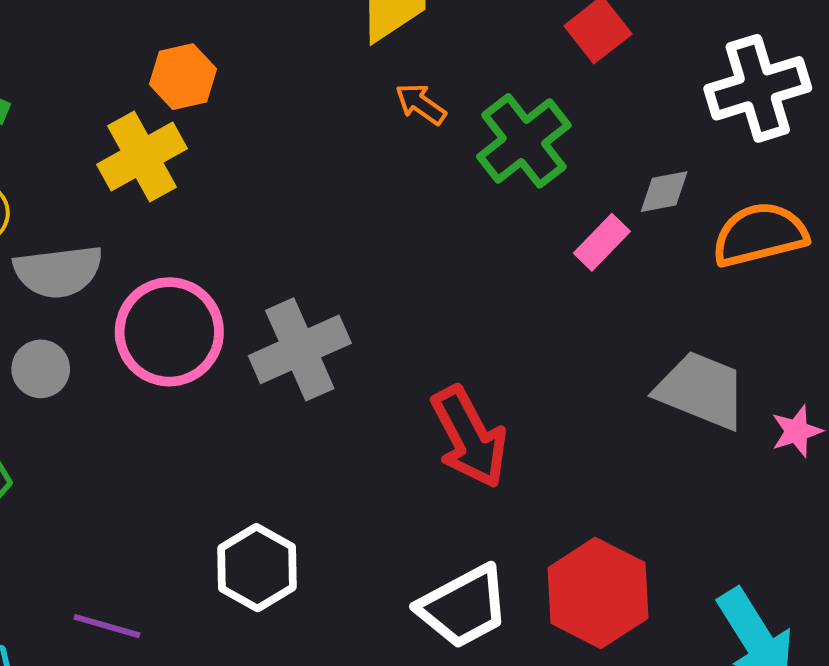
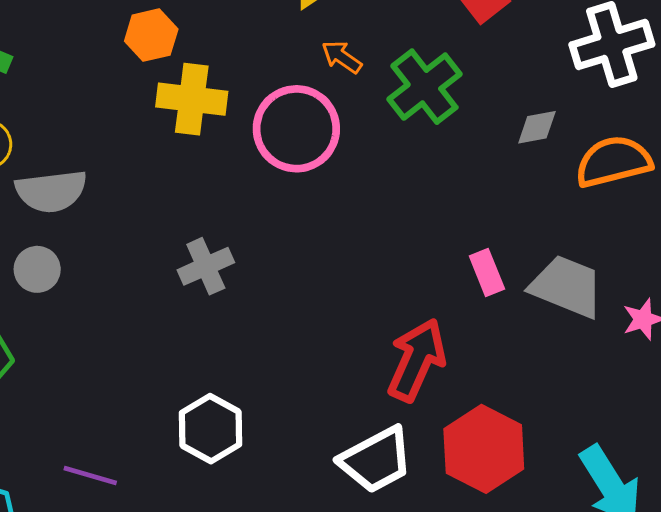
yellow cross: (142, 157) -> (192, 99), moved, turned 36
pink rectangle: (602, 242) -> (487, 272), moved, turned -66
pink circle: (169, 332) -> (296, 129), moved
gray cross: (300, 349) -> (206, 266), moved, size x0.7
red arrow: (469, 437) -> (417, 360), moved, turned -128

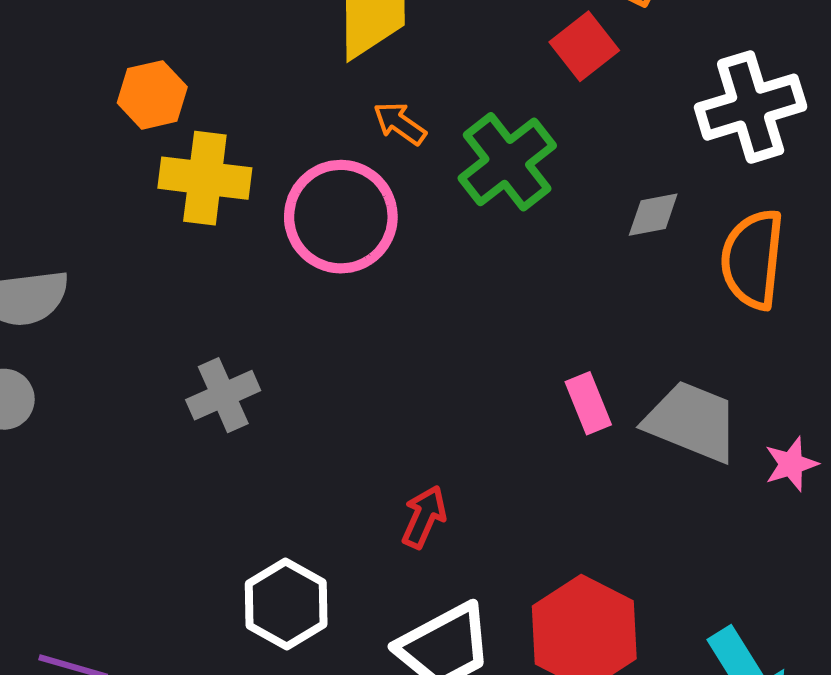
orange semicircle: (613, 162) -> (753, 259), turned -70
red arrow: (417, 360) -> (424, 517), moved, size x0.6
white hexagon: (210, 429) -> (286, 604), moved

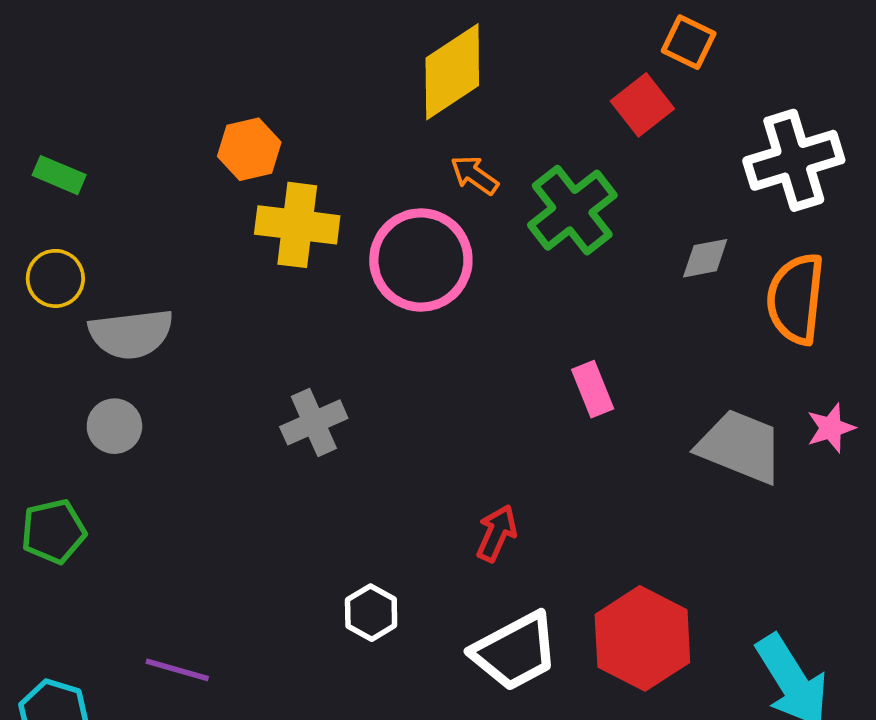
pink rectangle: (588, 403) -> (593, 389), moved
pink star: (791, 464) -> (831, 428), moved
white hexagon: (286, 604) -> (371, 613), size x0.7

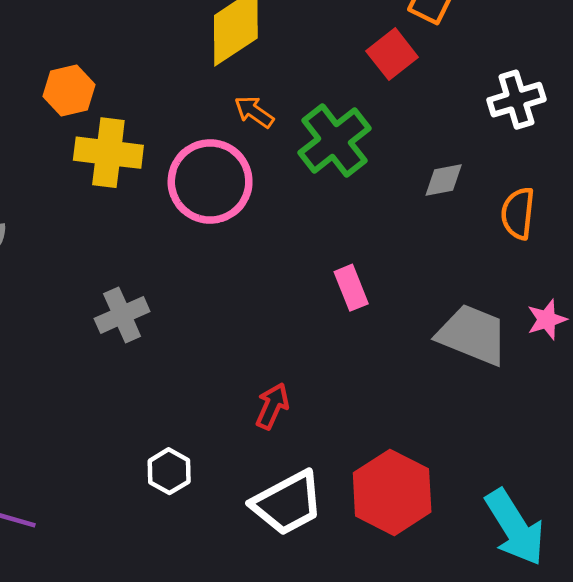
white cross: (794, 160) -> (516, 100), size x0.7
orange semicircle: (796, 299) -> (518, 213), size x0.7

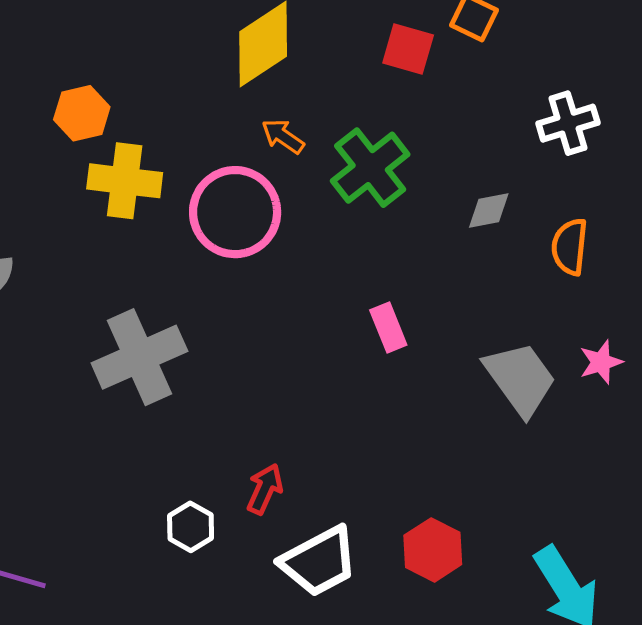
red square: (392, 54) -> (408, 49), moved, turned -36
gray cross: (122, 315) -> (139, 357), size x1.6
gray trapezoid: (472, 335) -> (520, 379), turned 32
red arrow: (272, 406) -> (265, 489), moved
red hexagon: (392, 492) -> (433, 550), size x0.7

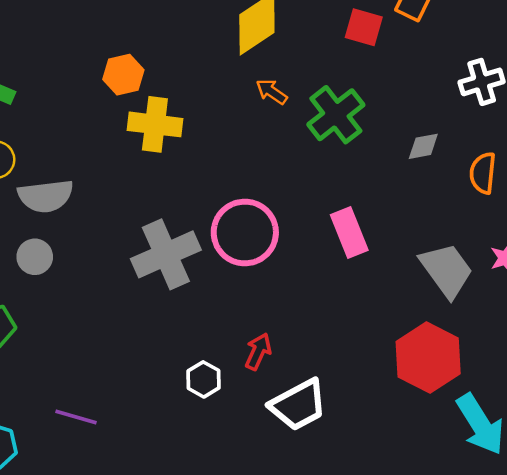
pink circle: (235, 212) -> (245, 232), moved
pink rectangle: (388, 327) -> (349, 232), size x1.4
red hexagon: (433, 550) -> (428, 358), moved, size x1.5

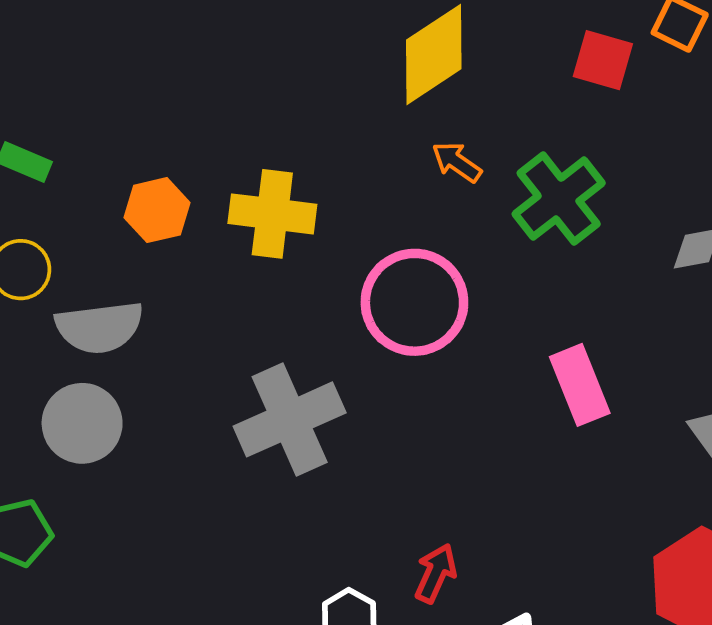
orange hexagon: (123, 75) -> (157, 210), moved
pink circle: (245, 232) -> (414, 302), moved
gray circle: (35, 257) -> (82, 423), size x1.4

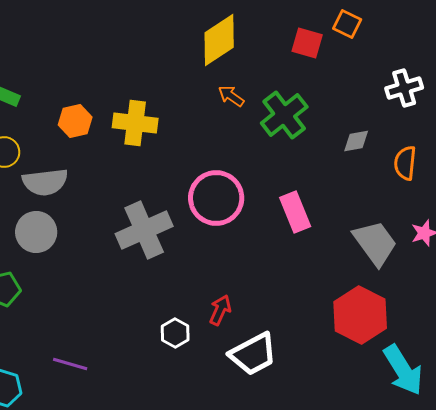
pink circle: (414, 302) -> (216, 198), moved

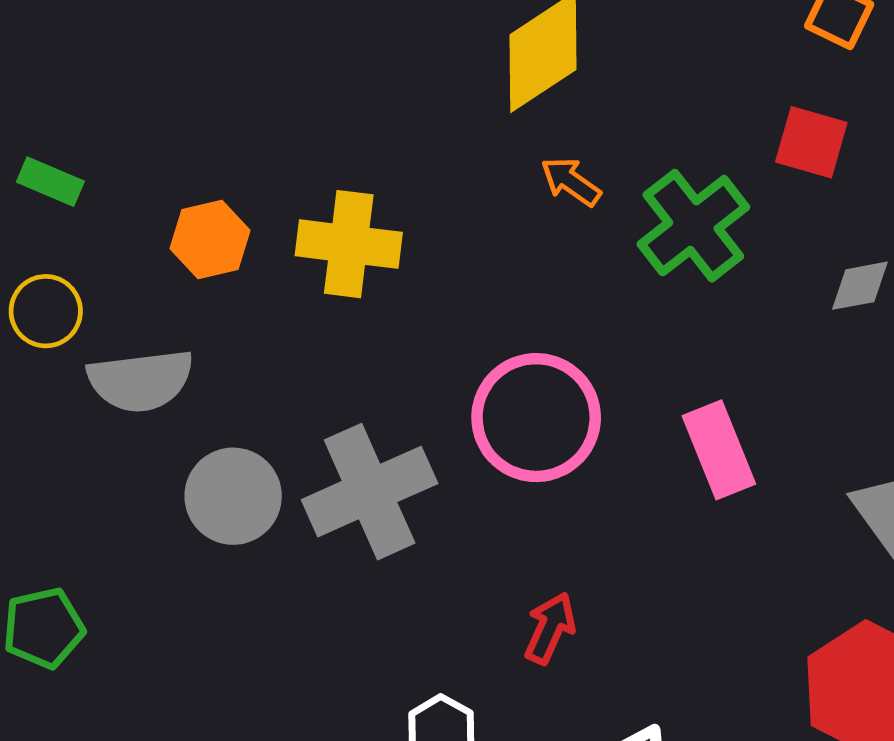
red square: (307, 43) -> (811, 142), moved
gray circle: (36, 232) -> (233, 496), moved
red arrow: (220, 310) -> (550, 628), moved

